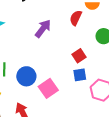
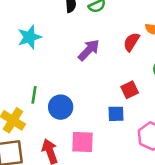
blue square: (80, 75) -> (116, 114), moved
pink square: (48, 88) -> (82, 142), moved, turned 30

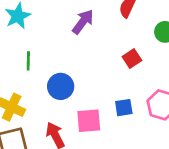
green line: (34, 95) -> (28, 61), moved
blue square: (116, 114) -> (124, 108), moved

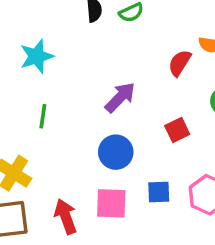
purple arrow: (83, 22) -> (120, 97), moved
blue circle: (61, 86) -> (116, 152), moved

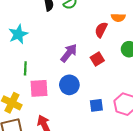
red square: (177, 130) -> (97, 59), moved
pink square: (111, 203) -> (39, 88), moved

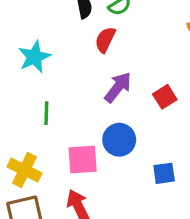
red semicircle: (101, 30) -> (105, 40), moved
pink square: (39, 88) -> (83, 160), moved

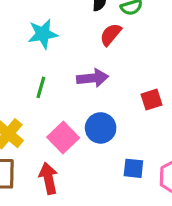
purple arrow: (118, 87) -> (93, 78), moved, turned 32
pink square: (83, 160) -> (63, 137), turned 36

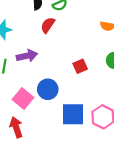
purple arrow: (93, 78) -> (27, 56), moved
blue square: (133, 168) -> (73, 114), size x1.6

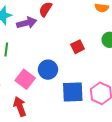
purple arrow: (27, 56) -> (27, 23), moved

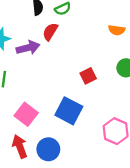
blue circle: (48, 70) -> (48, 149), moved
blue square: (73, 92) -> (69, 111), moved, turned 30

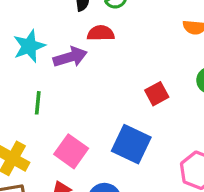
red semicircle: (50, 32) -> (101, 33), turned 60

